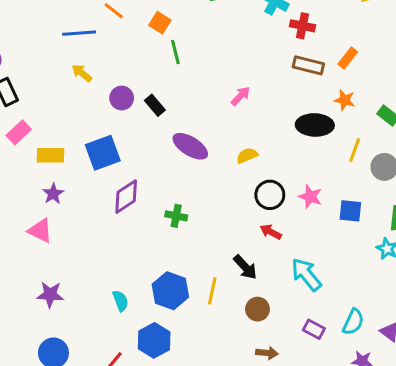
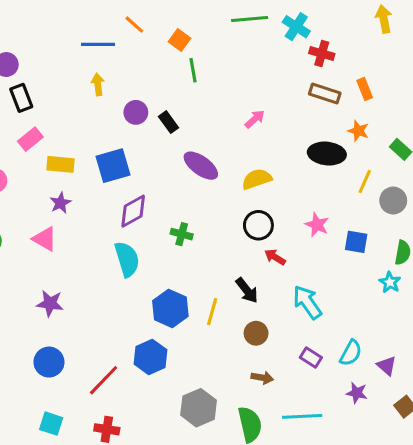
orange rectangle: (348, 58) -> (365, 89), turned -65
yellow arrow: (82, 73) -> (98, 84), turned 40
yellow semicircle: (247, 156) -> (257, 179), size x1.4
black circle: (270, 195) -> (258, 225), moved
cyan semicircle: (120, 301) -> (127, 259), moved, size x1.6

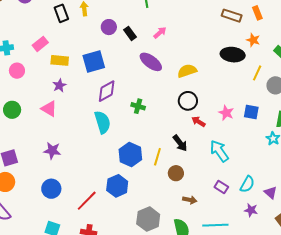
black rectangle: (21, 98) -> (61, 13), moved
pink arrow: (255, 119) -> (160, 33), moved
pink star: (317, 225) -> (226, 113), moved
brown circle: (256, 333) -> (176, 173), moved

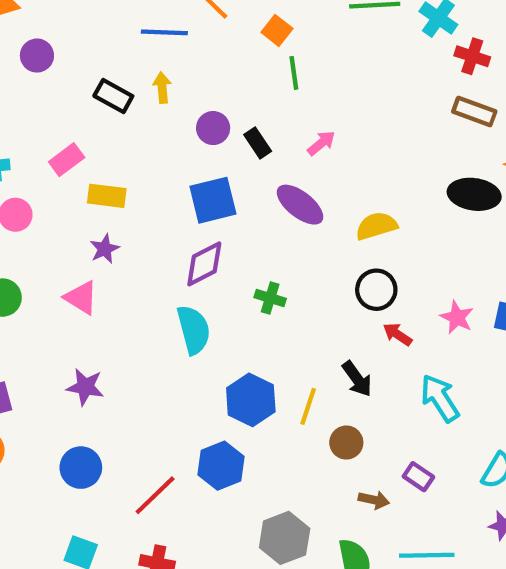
black rectangle: (61, 13) -> (113, 96), turned -42
blue square: (94, 61) -> (213, 200), moved
purple rectangle: (221, 187) -> (418, 477), moved

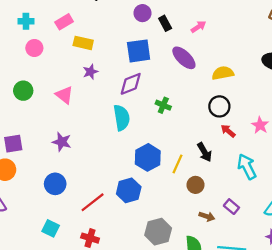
purple star: (105, 249) -> (90, 72), moved

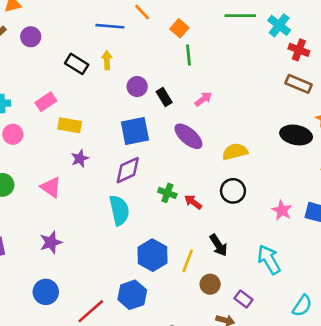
red arrow: (228, 131) -> (193, 202), moved
purple star: (62, 142) -> (51, 242), turned -30
purple rectangle: (231, 207) -> (243, 299), moved

